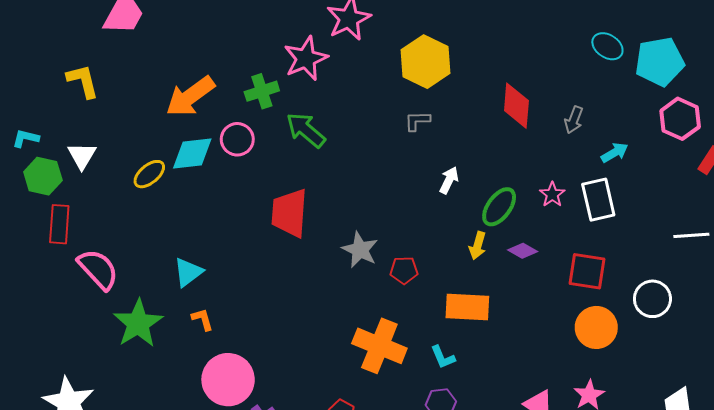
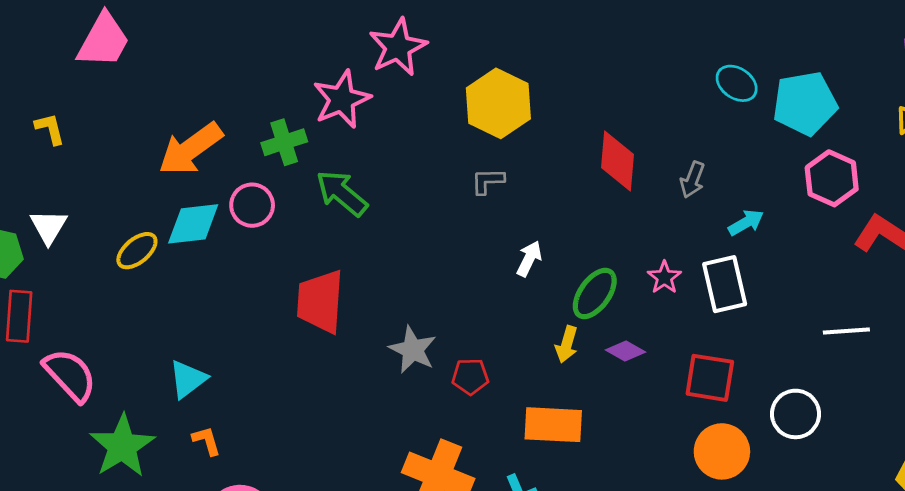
yellow L-shape: (83, 81) -> (50, 129), size x0.7

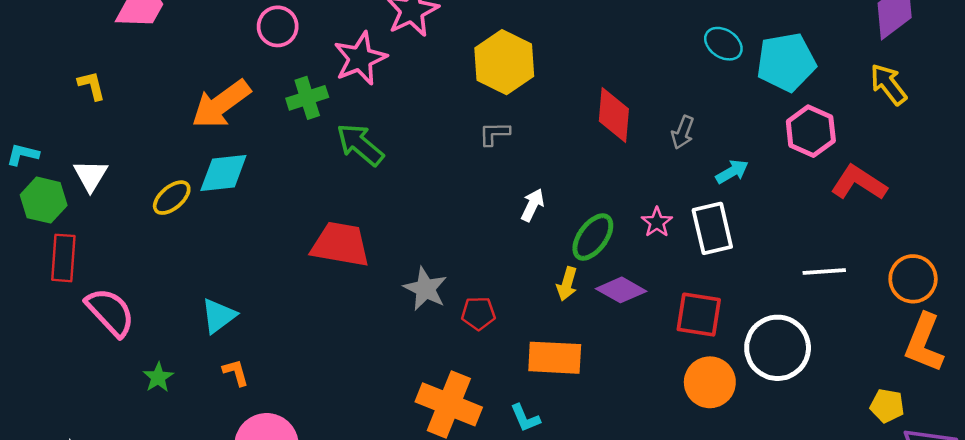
pink circle: (252, 205) -> (278, 26), moved
red trapezoid: (320, 302) -> (340, 244), turned 96
purple diamond: (626, 351) -> (621, 290), size x1.4
white circle: (796, 414) -> (778, 348), size x1.4
green star: (122, 446) -> (158, 377), size x0.5

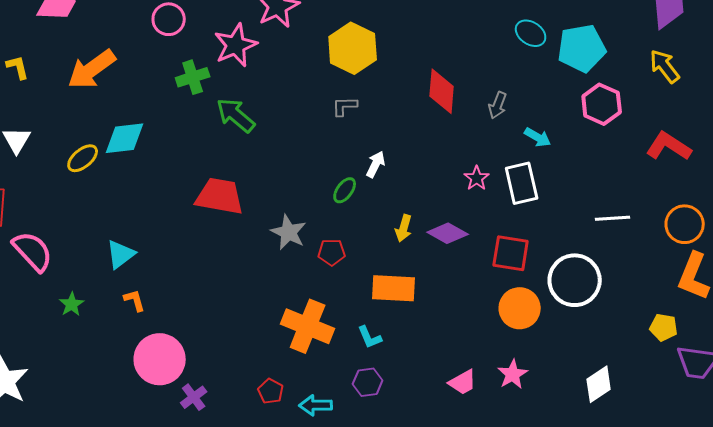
orange arrow: (221, 104) -> (92, 69), moved
cyan arrow: (732, 172) -> (538, 137), turned 60
red L-shape: (859, 183) -> (669, 146), moved
green ellipse: (593, 237) -> (345, 190), moved, size x0.7

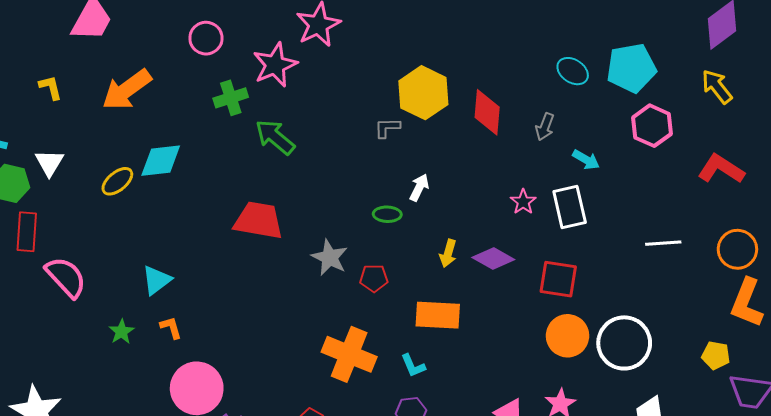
cyan ellipse: (531, 33) -> (573, 71), moved
yellow hexagon: (353, 48) -> (423, 93), moved
green ellipse: (345, 190) -> (387, 214), turned 56
white circle: (575, 280) -> (624, 343), moved
green star: (72, 304) -> (122, 332), moved

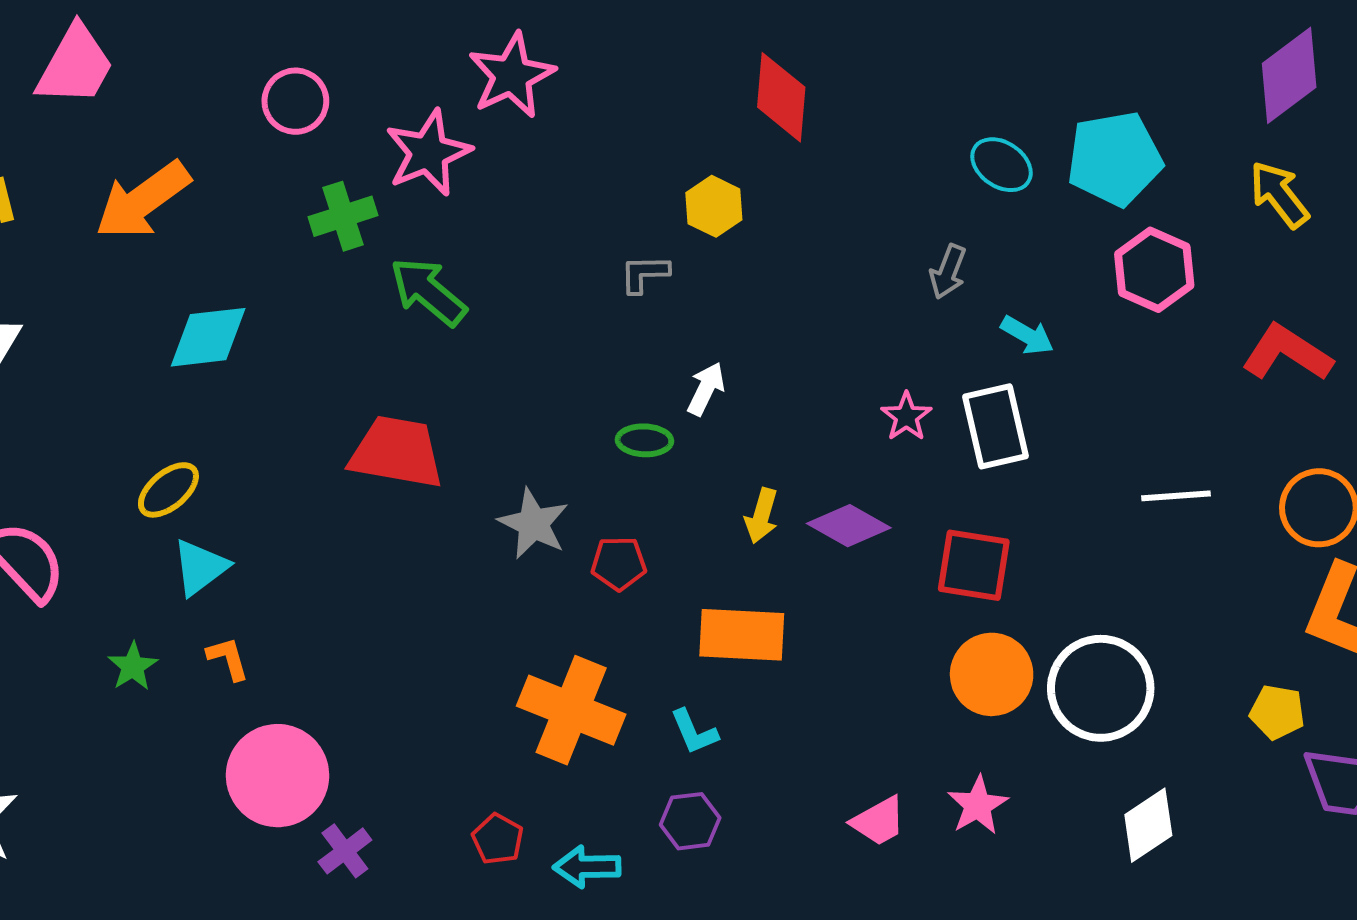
yellow hexagon: (423, 93) -> (714, 206), size x0.6
red diamond: (487, 112) -> (781, 97), moved
yellow ellipse: (117, 181) -> (168, 490), moved

